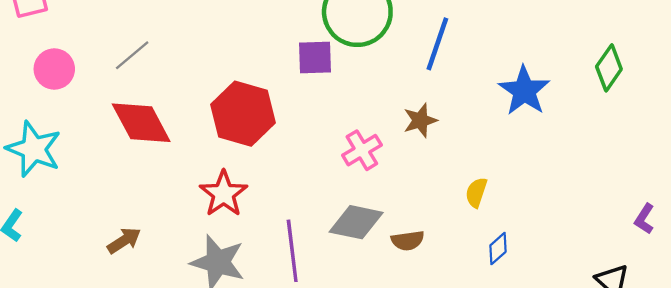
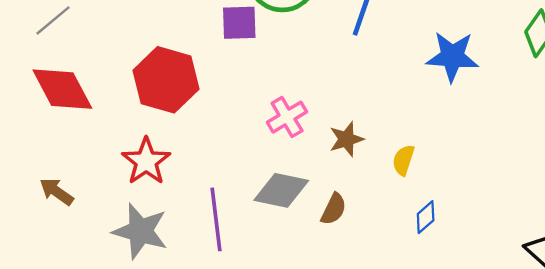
blue star: (524, 91) -> (452, 56), turned -30
brown star: (420, 120) -> (346, 139), moved
brown arrow: (124, 241) -> (57, 192), moved, turned -112
brown semicircle: (408, 241) -> (334, 209), turned -56

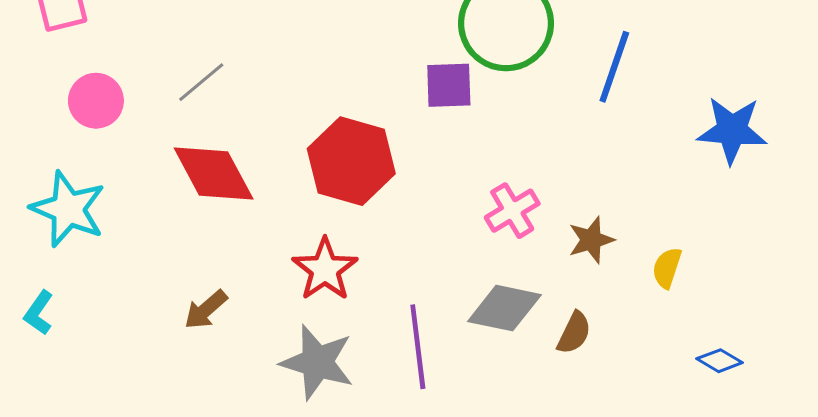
brown arrow: (57, 192) -> (206, 310), turned -76
blue diamond: (426, 217) -> (720, 361), moved, turned 72

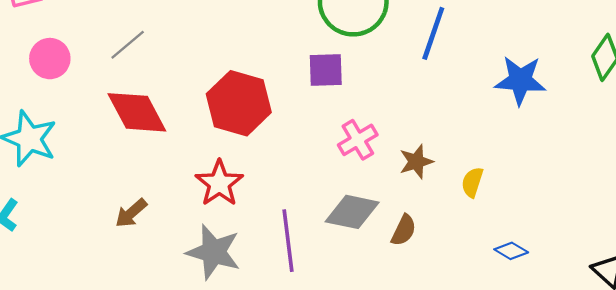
purple square: (449, 85) -> (326, 70), moved

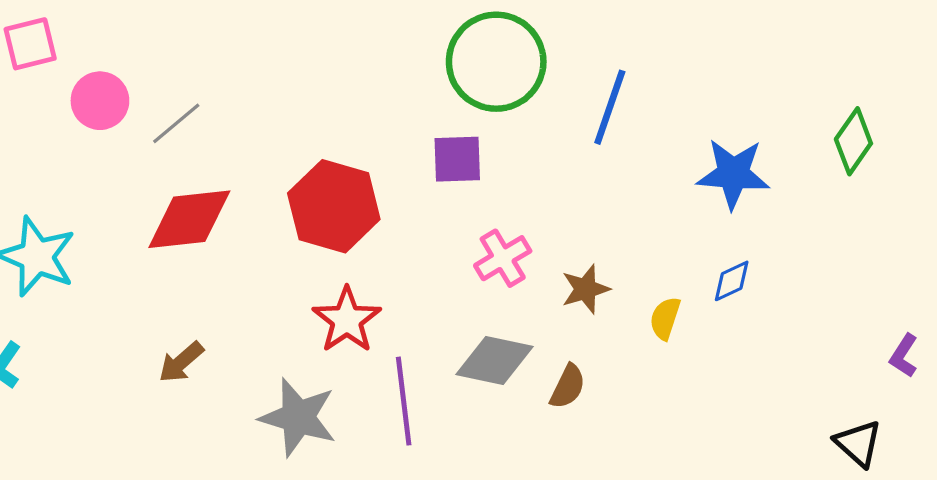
pink circle: (50, 59) -> (100, 101), moved
red diamond: (137, 112) -> (189, 219), turned -68
red star: (219, 183) -> (347, 320), moved
blue diamond: (511, 251) -> (732, 281), moved, turned -56

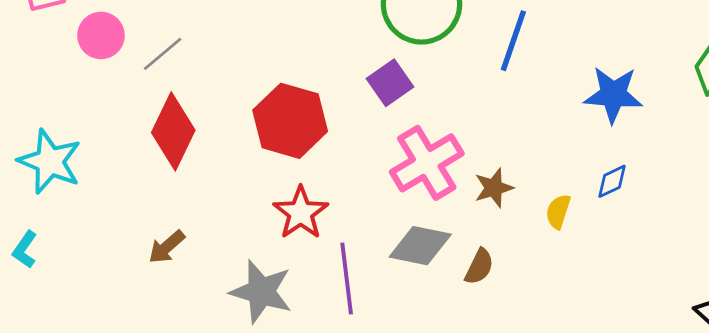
purple square: (457, 159) -> (390, 83), turned -33
red diamond: (189, 219) -> (173, 131), turned -58
pink cross: (503, 258) -> (427, 163), size x1.6

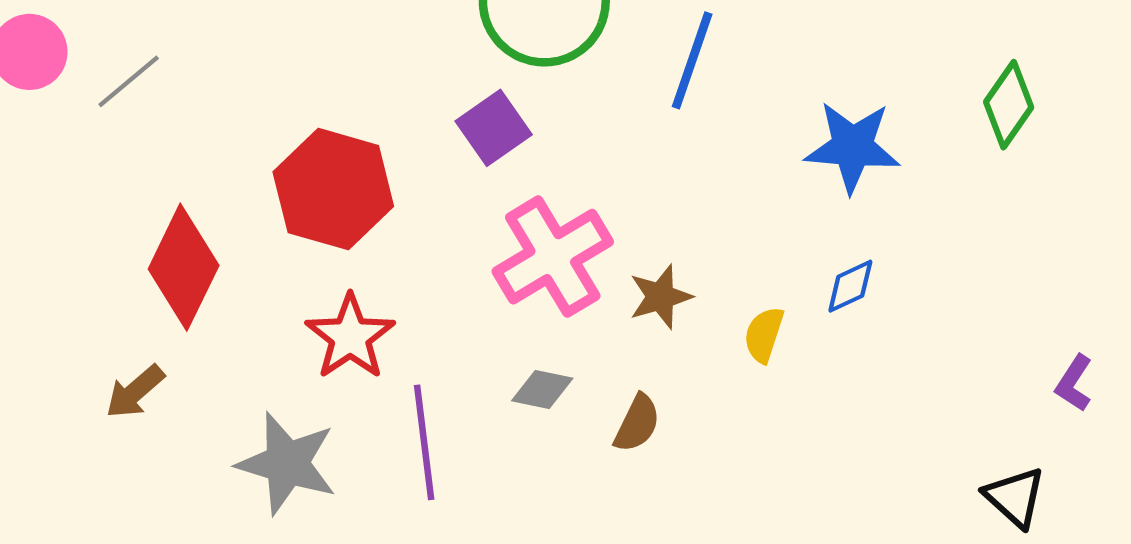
red diamond: (173, 131) -> (184, 267), moved
gray diamond: (420, 246) -> (542, 390), size x0.6

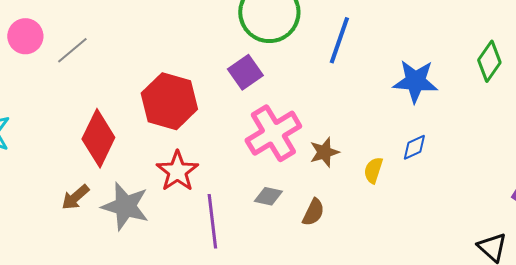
gray star: (287, 463) -> (125, 206), moved

